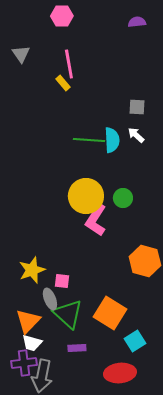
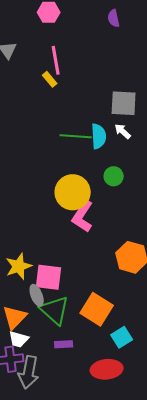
purple semicircle: (137, 22) -> (114, 18), moved, turned -96
gray square: (137, 107) -> (124, 103), size x1.6
green circle: (123, 198) -> (114, 176), moved
pink square: (62, 281) -> (49, 277), size x1.8

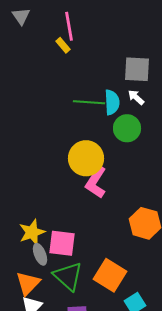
green circle: (114, 176) -> (127, 128), moved, size x1.4
gray ellipse: (37, 295) -> (40, 254), moved

